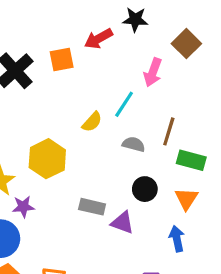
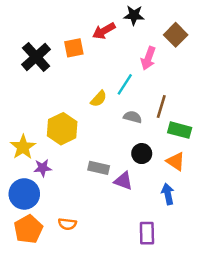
orange triangle: (186, 199) -> (176, 161), turned -30

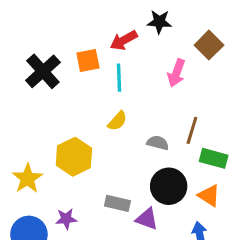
cyan line: (125, 84) -> (119, 78), moved, turned -35
black circle: (142, 154) -> (169, 186), size x1.5
purple star: (43, 168) -> (66, 219), moved

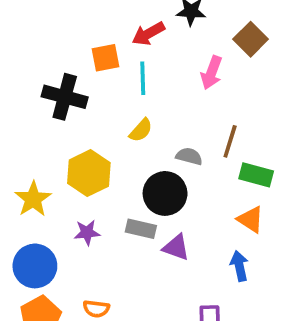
black cross: (43, 71) -> (65, 97), moved, turned -33
black circle: (169, 186) -> (165, 193), moved
purple star: (66, 219) -> (87, 233), moved

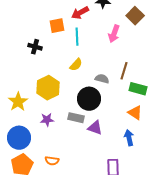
black cross: (65, 97) -> (35, 47), size x0.6

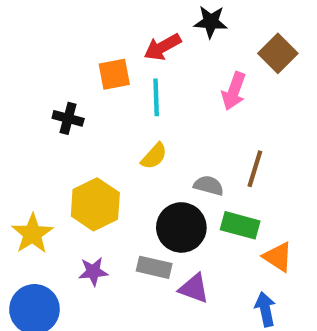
green rectangle: (138, 89) -> (240, 225), moved

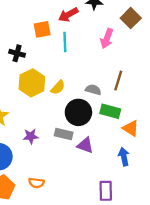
yellow semicircle: (154, 156) -> (58, 87), moved
yellow hexagon: (95, 204) -> (32, 83), moved

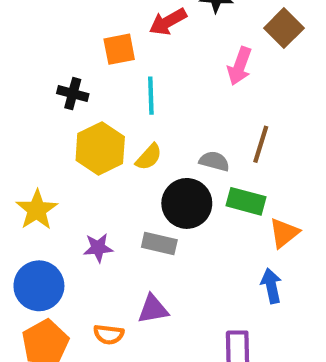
cyan line: (65, 42) -> (151, 96), moved
orange triangle: (131, 128) -> (284, 233), turned 48
purple triangle: (85, 145) -> (153, 309), moved, turned -30

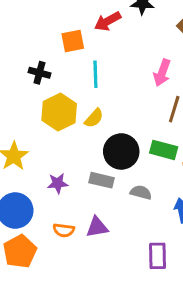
pink arrow: (240, 66) -> (162, 73), moved
gray semicircle: (214, 161) -> (141, 192), moved
orange semicircle: (109, 334) -> (64, 230), moved

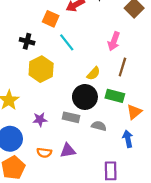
orange square: (73, 41) -> (51, 19), turned 35
cyan line: (95, 74) -> (67, 42), turned -36
yellow semicircle: (94, 118) -> (94, 73), moved

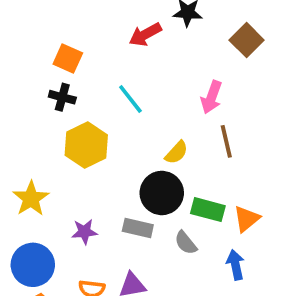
orange square: (51, 19) -> (68, 58), moved
brown line: (122, 67) -> (226, 141), turned -30
green rectangle: (115, 96) -> (208, 210), moved
gray semicircle: (99, 126) -> (186, 243), turned -144

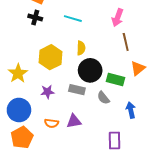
cyan line: (130, 99) -> (73, 19), turned -36
yellow hexagon: (86, 145) -> (50, 57), moved
yellow semicircle: (177, 152) -> (81, 48), moved, turned -40
orange triangle: (247, 219) -> (138, 68), moved

